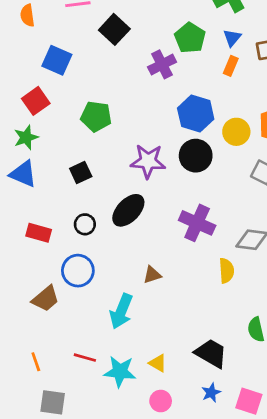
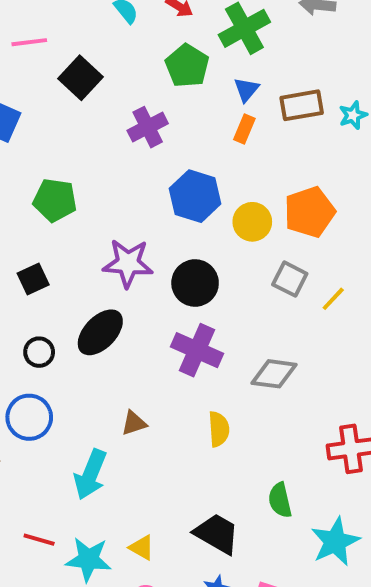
green pentagon: (190, 38) -> (187, 66), moved
black circle: (196, 156) -> (195, 283), moved
yellow semicircle: (227, 271) -> (219, 429), moved

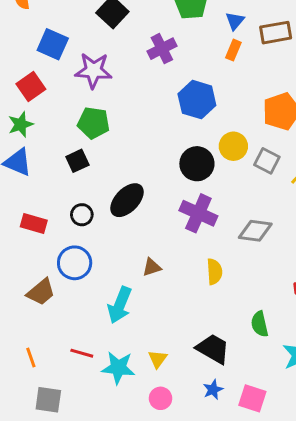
green pentagon: (55, 200) -> (93, 123), moved
yellow circle: (252, 222) -> (233, 146), moved
purple star: (128, 263) -> (93, 70), moved
yellow triangle: (142, 548) -> (158, 359), turned 36

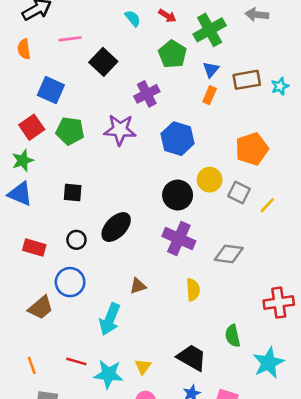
purple star: (93, 70) -> (120, 130), moved
green pentagon: (93, 123) -> (70, 131), moved
black square: (77, 161) -> (73, 192), turned 30

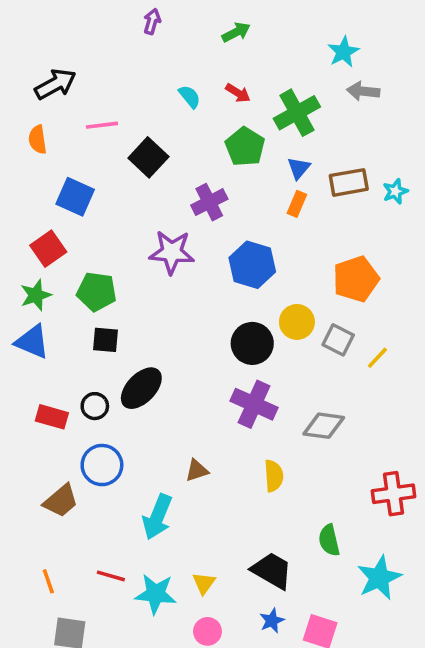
green pentagon: (70, 131) -> (97, 292), moved
black ellipse: (116, 227) -> (141, 388), moved
black circle: (76, 240) -> (95, 406), moved

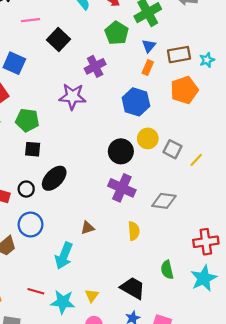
blue hexagon: (252, 265) -> (136, 102), moved
orange pentagon: (356, 279) -> (184, 90), moved
cyan star: (379, 578) -> (204, 278), moved

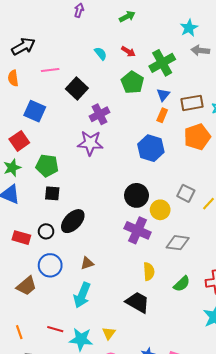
purple cross: (95, 66) -> (99, 114), moved
yellow circle: (148, 138) -> (160, 210), moved
brown triangle: (88, 228) -> (87, 263), moved
green semicircle: (167, 270) -> (182, 284), moved, turned -120
black trapezoid: (133, 288) -> (138, 302), moved

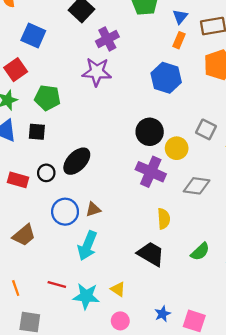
black square: (52, 193) -> (37, 132), moved
blue circle: (50, 265) -> (65, 212), moved
green semicircle: (182, 284) -> (200, 252), moved
yellow triangle: (109, 333) -> (118, 289), turned -32

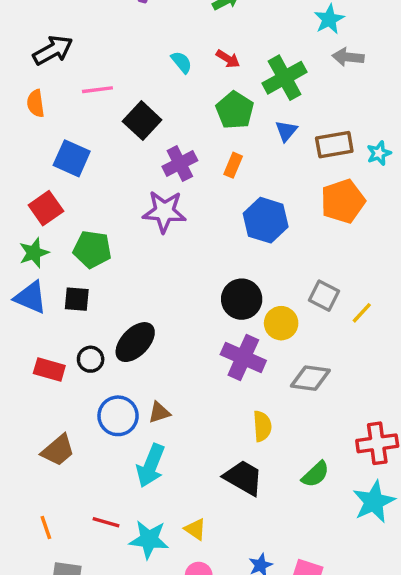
orange rectangle: (179, 40) -> (233, 165), moved

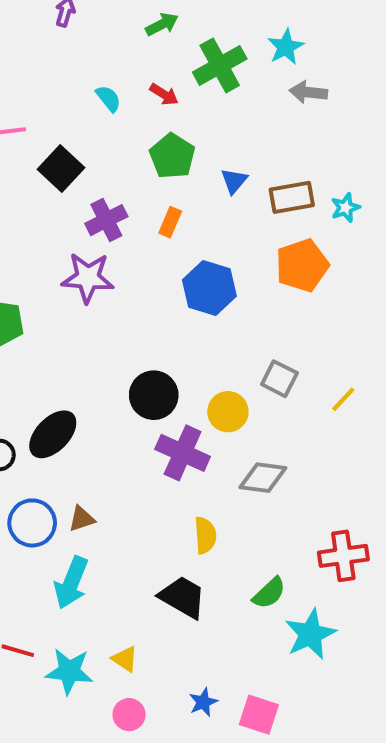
green cross: (285, 78) -> (220, 65), moved
black circle: (242, 299) -> (154, 395), moved
yellow line: (362, 313) -> (343, 399), moved
cyan star: (374, 502) -> (310, 634), moved

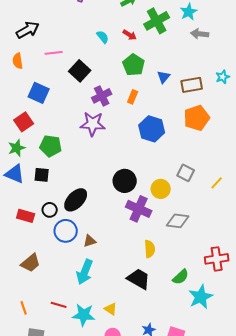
cyan star: (345, 208) -> (223, 77), moved
blue circle: (32, 523) -> (66, 231), moved

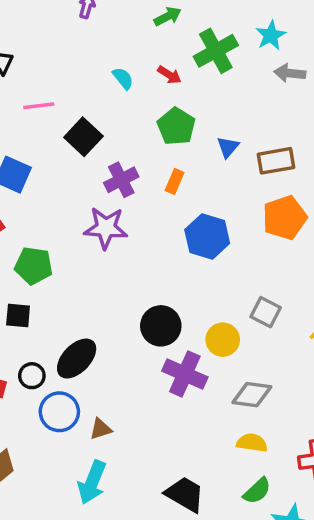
yellow semicircle: (150, 249) -> (252, 443), moved, turned -78

